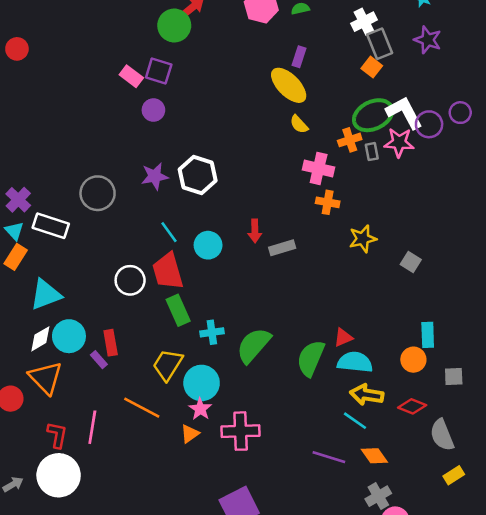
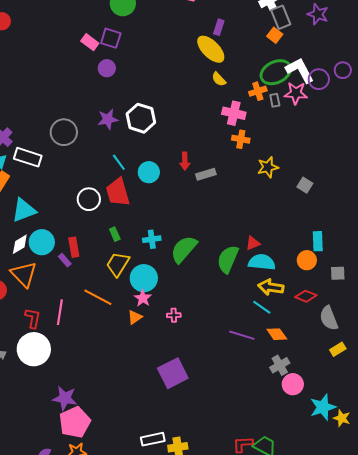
green rectangle: (178, 310) -> (115, 234), moved, size x0.6
pink cross: (241, 431) -> (174, 315), size x0.5

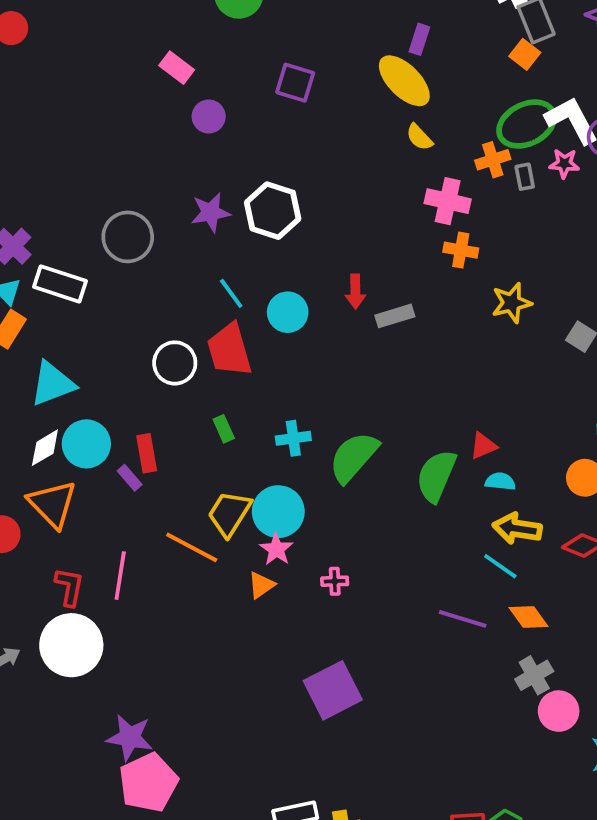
purple square: (111, 38) -> (295, 83), moved
pink star: (296, 93) -> (564, 164), size x0.7
cyan semicircle: (262, 262) -> (500, 482), size x0.6
yellow trapezoid: (118, 264) -> (229, 514), moved

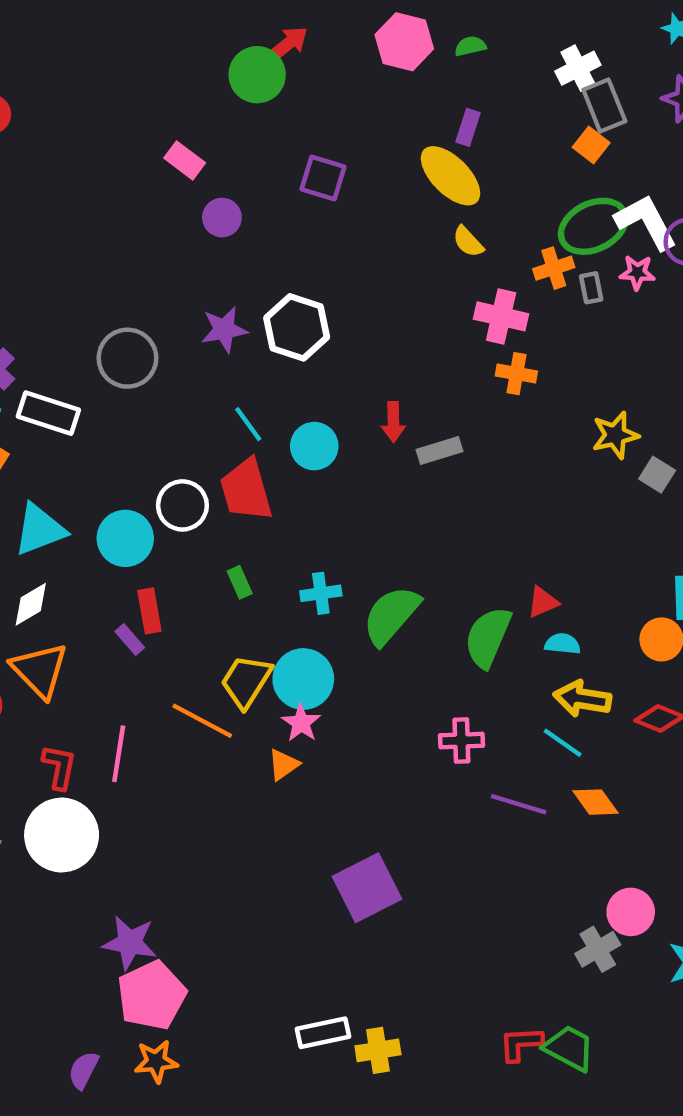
yellow star: (512, 303) -> (615, 435), moved
cyan circle: (86, 444) -> (125, 538), moved
pink cross: (335, 581) -> (461, 741), moved, size x1.4
gray cross: (534, 675) -> (598, 949), moved

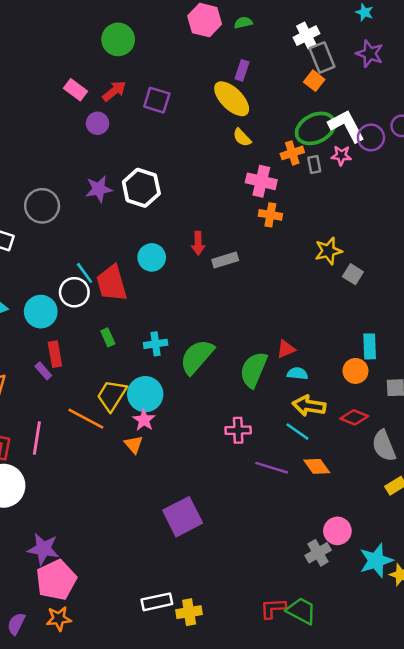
red arrow: (288, 44) -> (114, 91), moved
cyan line: (248, 424) -> (85, 273), moved
orange triangle: (283, 765) -> (134, 444), turned -36

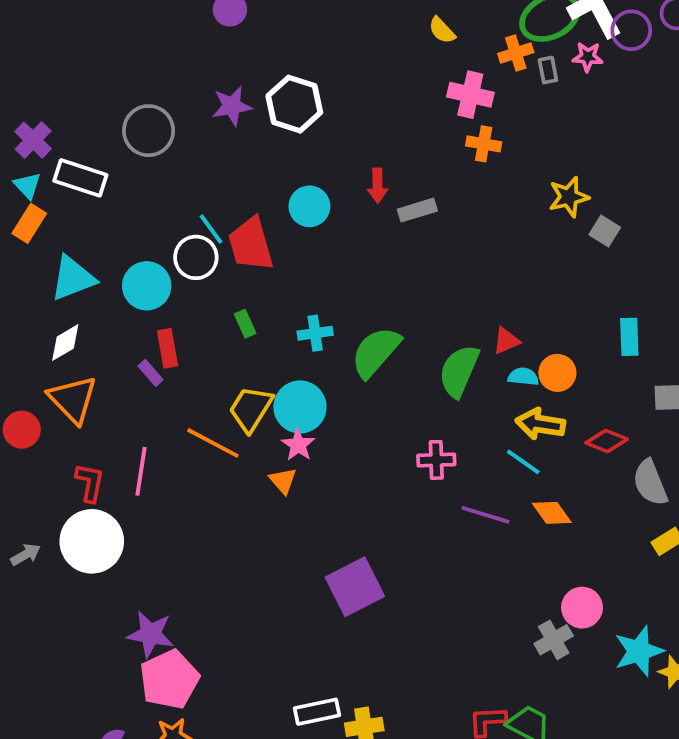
orange circle: (355, 371) -> (557, 373), moved

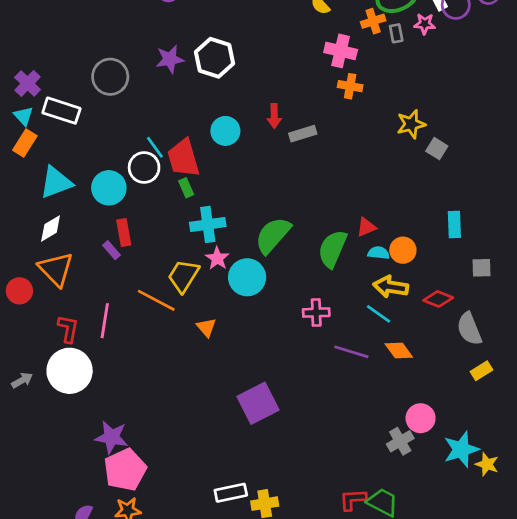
green rectangle: (245, 324) -> (186, 188), moved
cyan cross: (315, 333) -> (208, 224), moved, size x1.4
cyan circle: (300, 407) -> (247, 277), moved
pink star: (298, 445) -> (217, 258), moved

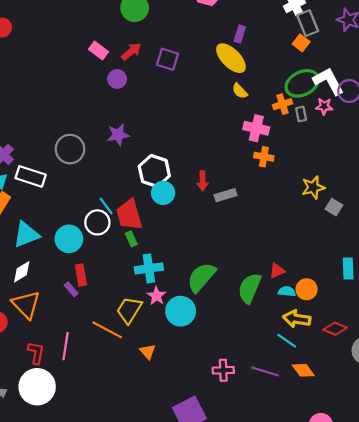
white hexagon: (215, 58) -> (154, 171), moved
pink cross: (316, 313) -> (223, 370), moved

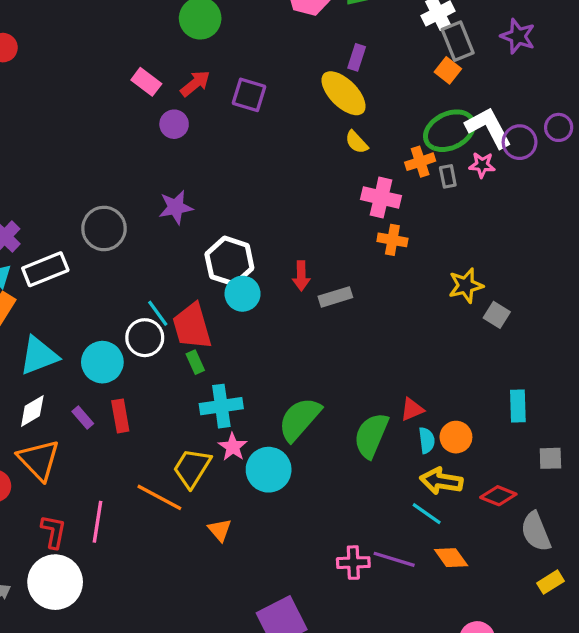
white rectangle: (31, 176) -> (45, 269), turned -40
purple rectangle: (71, 289) -> (83, 418), moved
cyan semicircle: (287, 291) -> (427, 440), turned 77
pink cross: (223, 370) -> (353, 563), moved

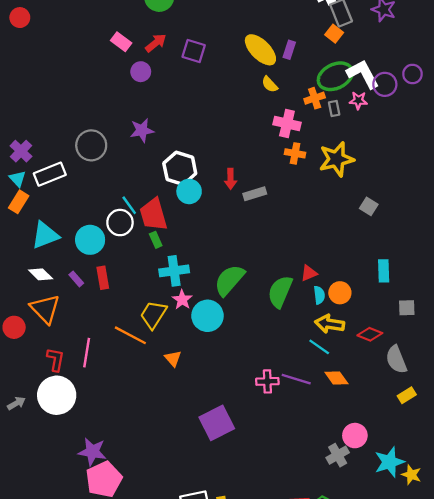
purple rectangle: (357, 57) -> (289, 50), moved
yellow star: (466, 286) -> (336, 159), moved, size x1.4
white diamond: (32, 411) -> (41, 274), turned 75

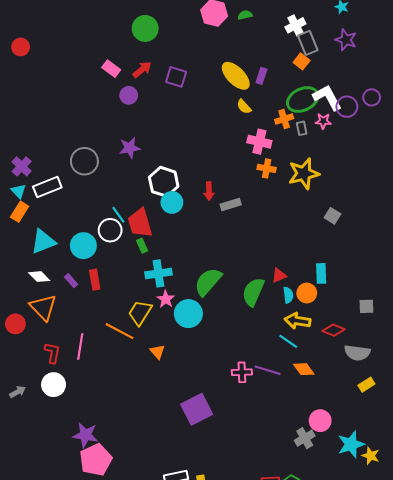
cyan rectangle: (384, 271) -> (321, 273), moved
gray semicircle: (396, 360) -> (357, 353), turned -60
white circle: (57, 395) -> (54, 385), size x0.7

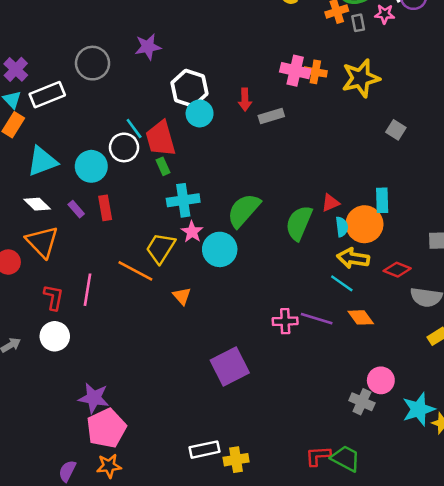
pink cross: (259, 142) -> (295, 71), moved
orange circle: (307, 293) -> (364, 224), size x1.5
gray cross: (305, 438) -> (362, 402), turned -36

